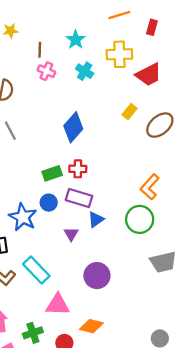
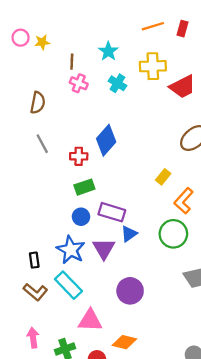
red rectangle: (152, 27) -> (182, 29), moved
yellow rectangle: (130, 112) -> (163, 177), moved
red cross: (78, 169) -> (79, 156), moved
blue star: (23, 217) -> (71, 250), moved
purple triangle: (71, 234) -> (104, 249), size x1.5

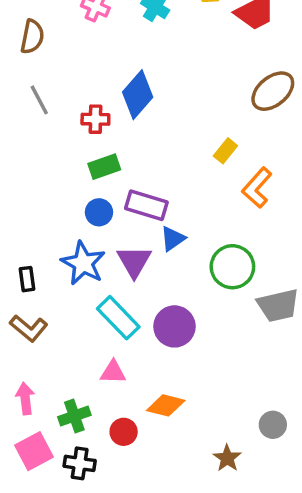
green circle: (173, 234) -> (232, 267), moved
cyan rectangle: (68, 285) -> (118, 318), moved
pink triangle: (90, 321) -> (113, 372), size x0.7

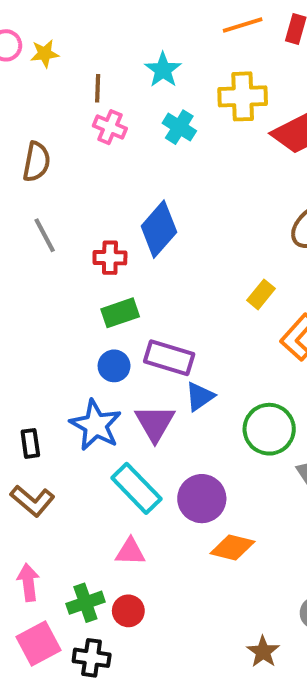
orange diamond: (166, 405) -> (232, 548), moved
red circle: (124, 432) -> (128, 611), moved

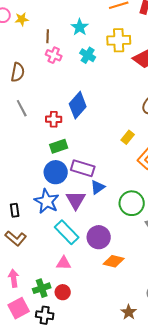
blue circle: (114, 366) -> (56, 172), size x1.5

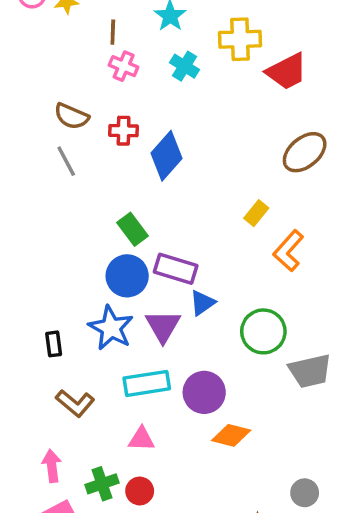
brown semicircle: (18, 72) -> (72, 116), moved, turned 102
red cross: (54, 119) -> (124, 131), moved
green rectangle: (59, 146) -> (132, 229), turned 72
cyan rectangle: (67, 232) -> (147, 383), turned -55
brown L-shape: (16, 238) -> (75, 403), moved

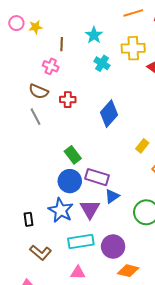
pink cross: (124, 66) -> (51, 66), moved
blue diamond: (167, 156) -> (109, 114), moved

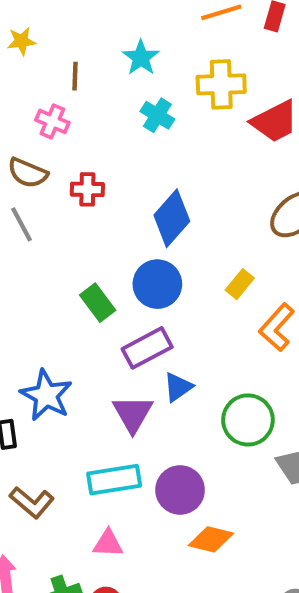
purple rectangle: (97, 177) -> (147, 348), turned -45
blue circle: (70, 181) -> (157, 284), moved
blue star: (61, 210) -> (46, 395), moved

